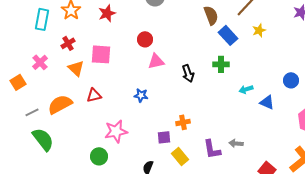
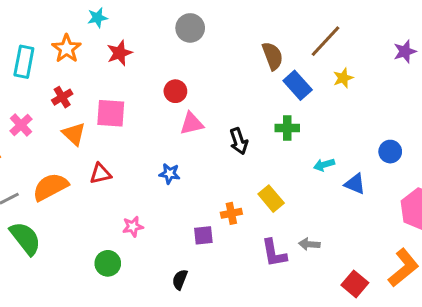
pink star: (116, 131) -> (133, 227), size x0.6
yellow rectangle: (180, 156) -> (271, 199), moved

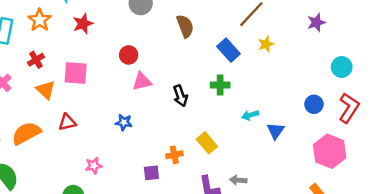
brown semicircle: (273, 56) -> (185, 26), moved
blue circle: (390, 152) -> (314, 104), moved
blue triangle: (355, 184) -> (275, 131), turned 42

